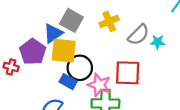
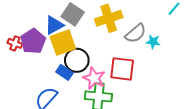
yellow cross: (109, 21) -> (109, 18), size x1.4
yellow square: (64, 51) -> (63, 43), turned -30
red cross: (11, 67) -> (15, 43), moved

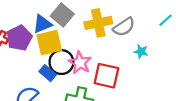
gray semicircle: (136, 33) -> (124, 27), moved
pink star: (94, 78) -> (80, 63), moved

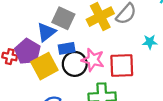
yellow square: (49, 43) -> (44, 66), moved
cyan star: (141, 51) -> (150, 42), moved
blue rectangle: (48, 73) -> (67, 48), moved, turned -35

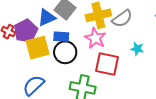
pink star: (93, 60) -> (95, 38), moved

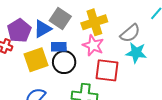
gray semicircle: (122, 19) -> (130, 33), moved
purple pentagon: (26, 31) -> (19, 31), moved
cyan star: (137, 49) -> (136, 53), size x1.5

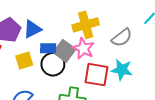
gray square: (60, 19) -> (65, 51), moved
cyan star: (136, 53) -> (122, 70), moved
yellow square: (36, 60) -> (24, 61), size x0.7

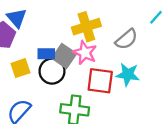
blue triangle: (32, 29) -> (17, 18), moved, turned -42

